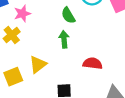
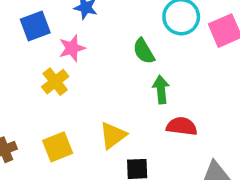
green arrow: (64, 39) -> (161, 90), moved
yellow triangle: (38, 64) -> (113, 135), moved

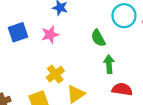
blue square: (35, 26) -> (18, 32), moved
yellow cross: (55, 82) -> (55, 74), moved

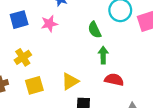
yellow cross: (55, 74) -> (23, 57), moved

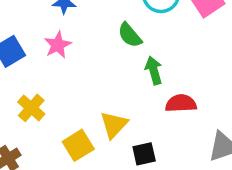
yellow square: (34, 85) -> (78, 145), moved

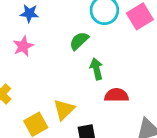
green semicircle: (130, 35) -> (79, 41), turned 85

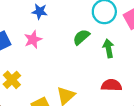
green arrow: (96, 69) -> (108, 48), moved

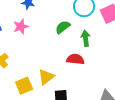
red semicircle: (111, 85) -> (75, 59), moved

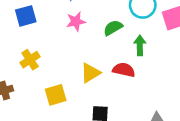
pink star: (21, 27) -> (76, 21), moved
yellow triangle: (46, 77) -> (90, 73), moved

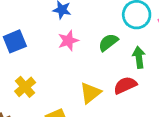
red semicircle: (124, 70) -> (125, 85), turned -30

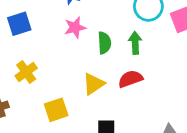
green semicircle: (108, 42) -> (104, 43), moved, turned 120
green arrow: (139, 57) -> (135, 43), moved

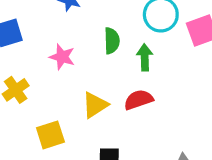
pink star: (75, 28) -> (62, 57), moved, turned 30
green semicircle: (104, 43) -> (112, 41), moved

